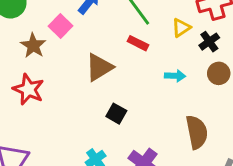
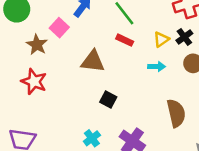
yellow triangle: (181, 28) -> (161, 39), moved
brown triangle: (99, 67) -> (93, 61), turned 40

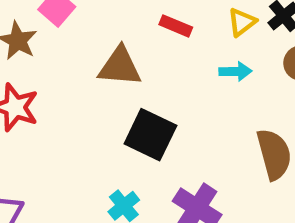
black square: (108, 100) -> (150, 135), size x1.6

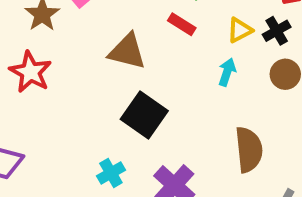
cyan arrow: (235, 71) -> (227, 72), turned -80

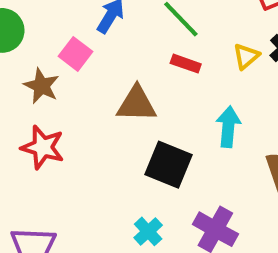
cyan arrow: (227, 72) -> (228, 127), moved, size x1.4

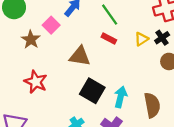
cyan arrow: (228, 127) -> (121, 97), moved
red star: (43, 147) -> (36, 82), moved

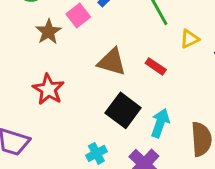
red rectangle: (109, 38) -> (156, 66), moved
yellow triangle: (141, 39) -> (190, 39), moved

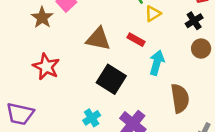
yellow triangle: (190, 39) -> (153, 14), moved
cyan arrow: (160, 123) -> (157, 63), moved

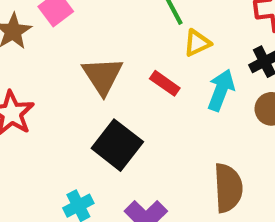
brown triangle: (98, 39) -> (103, 76), turned 40
cyan arrow: (157, 63) -> (221, 90), moved

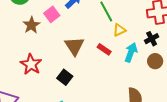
black square: (117, 145) -> (65, 77), moved, size x0.7

